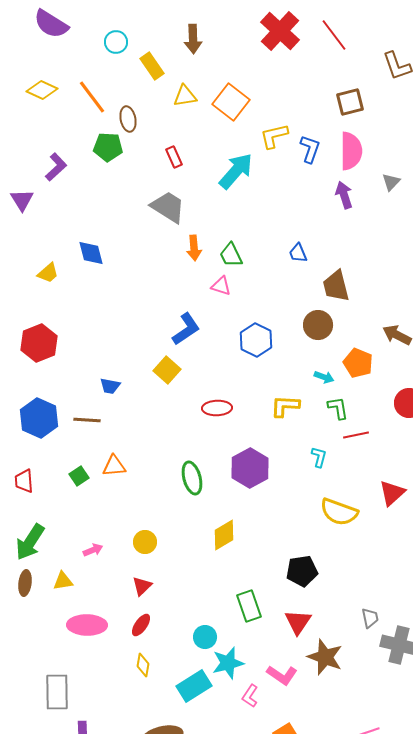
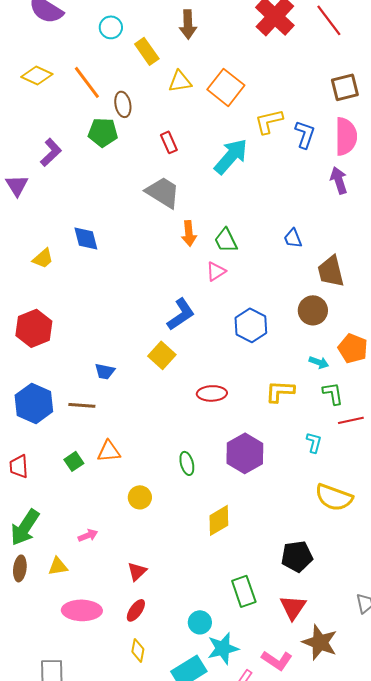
pink triangle: (221, 286) -> (216, 271), turned -50
green ellipse: (192, 478) -> (187, 463), size x0.7
yellow circle: (145, 542) -> (140, 497), moved

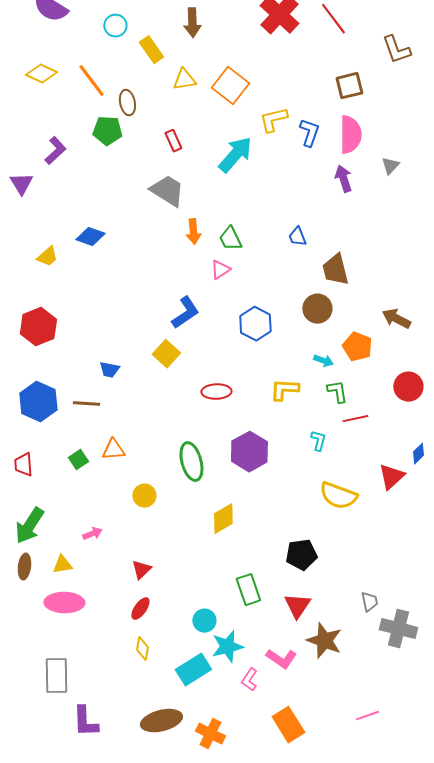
blue diamond: (86, 238) -> (90, 237), turned -56
green ellipse: (187, 463) -> (191, 462), size x1.6
pink ellipse: (82, 610) -> (64, 603), moved

